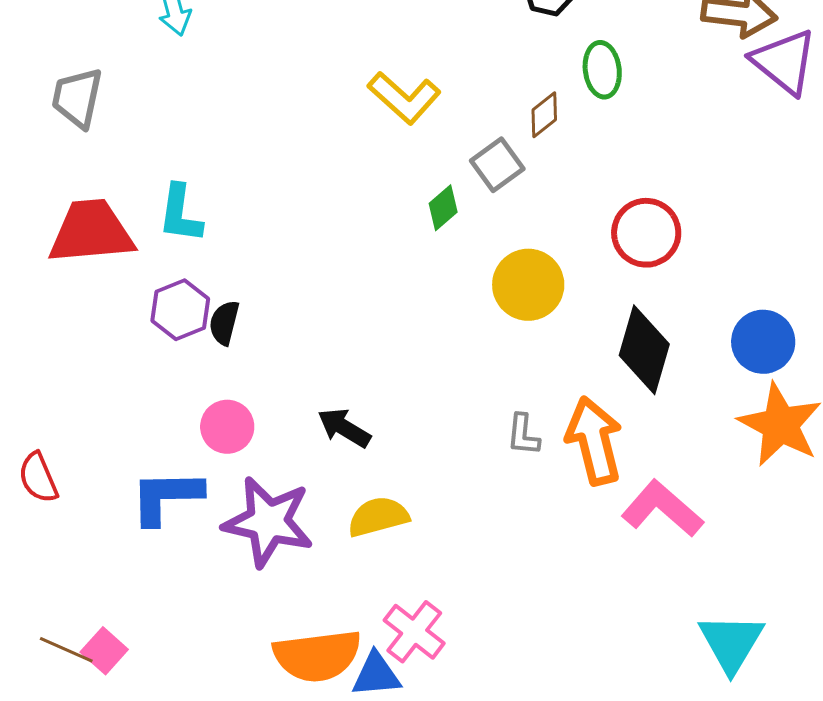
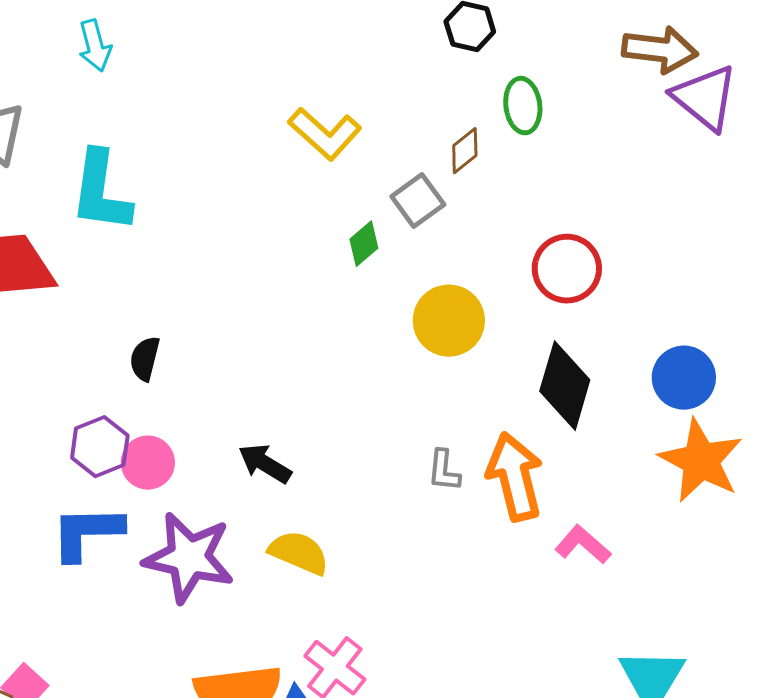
cyan L-shape: (180, 214) -> (101, 192), moved, size x1.4
purple hexagon: (180, 310) -> (100, 447), moved
pink L-shape: (662, 509) -> (583, 545), size x0.7
yellow semicircle: (378, 517) -> (299, 553), turned 38

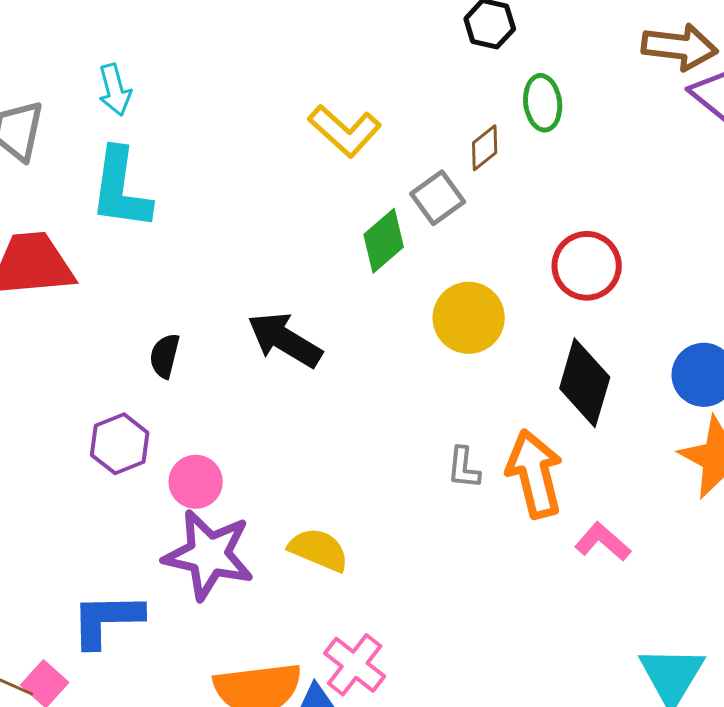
cyan arrow: (95, 46) -> (115, 90), moved
green diamond: (364, 244) -> (384, 241), size x1.4
pink circle: (148, 463) -> (196, 482), moved
black arrow: (265, 464) -> (285, 340), moved, size x1.4
blue L-shape: (87, 533) -> (107, 620), moved

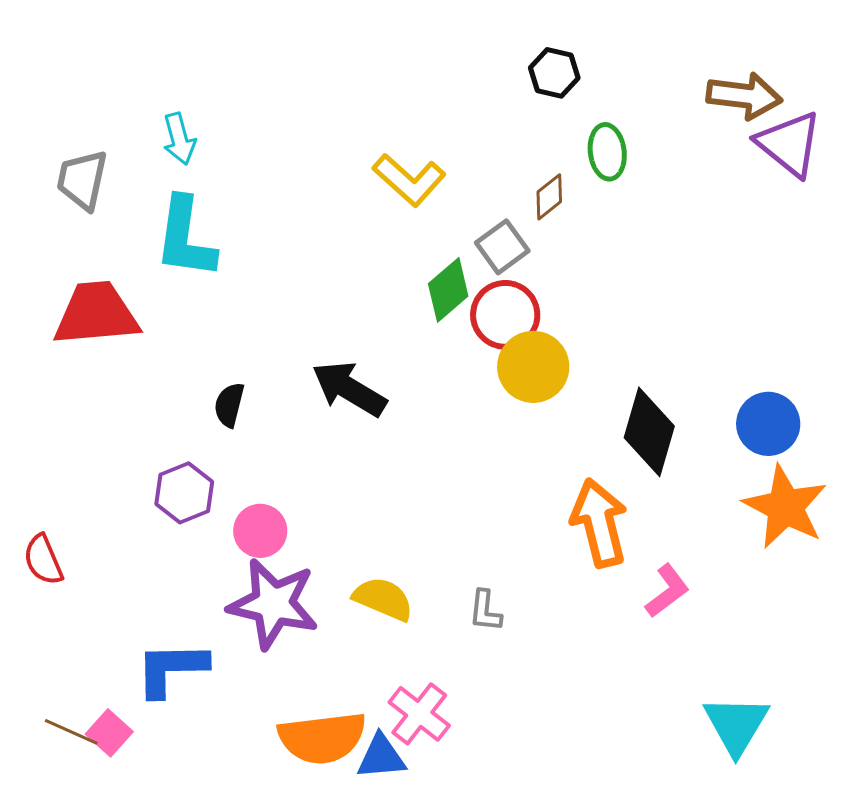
red circle: (587, 266) -> (505, 315), moved
gray L-shape: (464, 468) -> (485, 611), moved
pink L-shape: (603, 542) -> (667, 591), turned 102

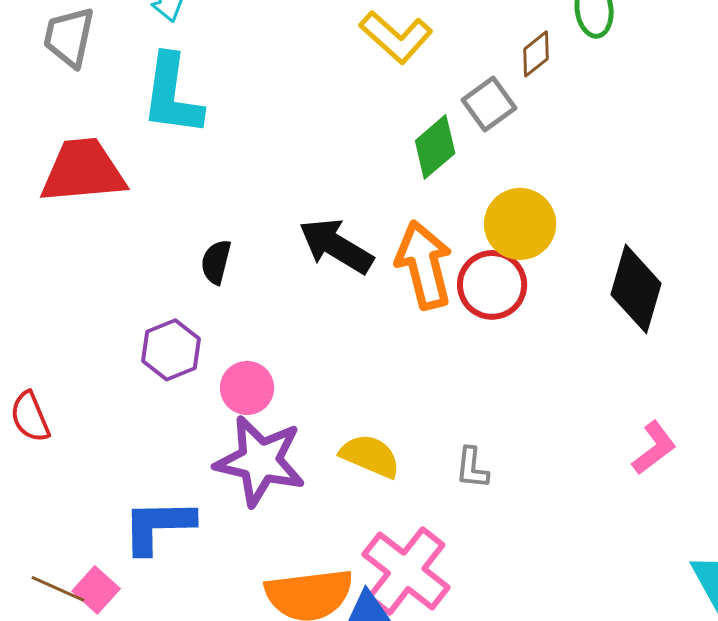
red circle: (505, 315) -> (492, 285), moved
orange arrow: (599, 523) -> (424, 265), moved
pink cross: (419, 714) -> (406, 571), size x1.4

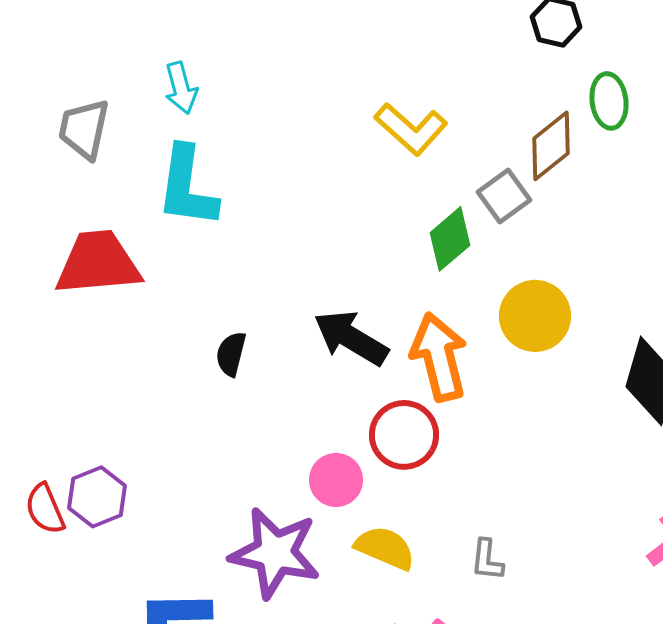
brown diamond: (536, 54) -> (551, 146), size x1.5
red circle: (492, 285) -> (404, 435), moved
purple hexagon: (171, 350) -> (97, 497), moved
pink circle: (247, 388) -> (336, 480), moved

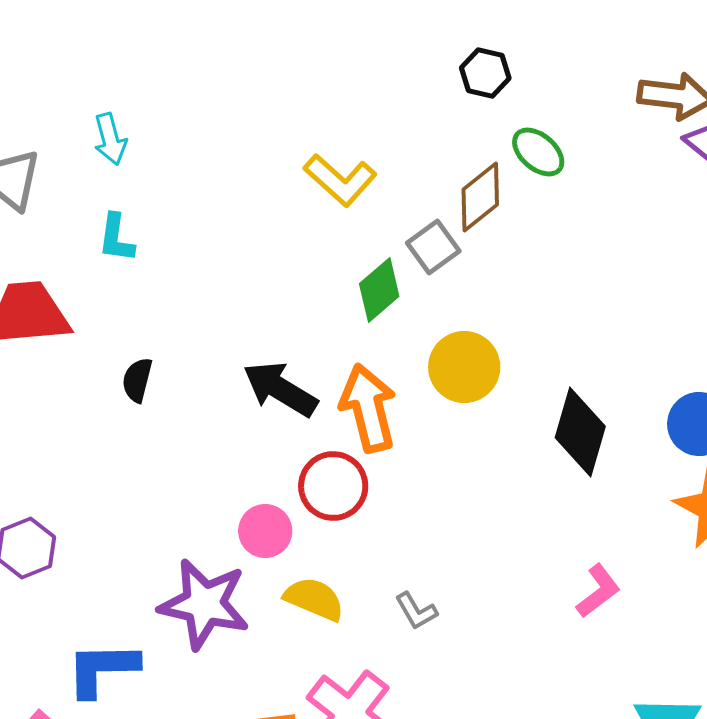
green ellipse: (609, 101) -> (538, 152), turned -42
cyan L-shape: (187, 187) -> (116, 238), size x0.6
black semicircle: (231, 354) -> (137, 380), moved
gray L-shape: (487, 560) -> (416, 611), turned -36

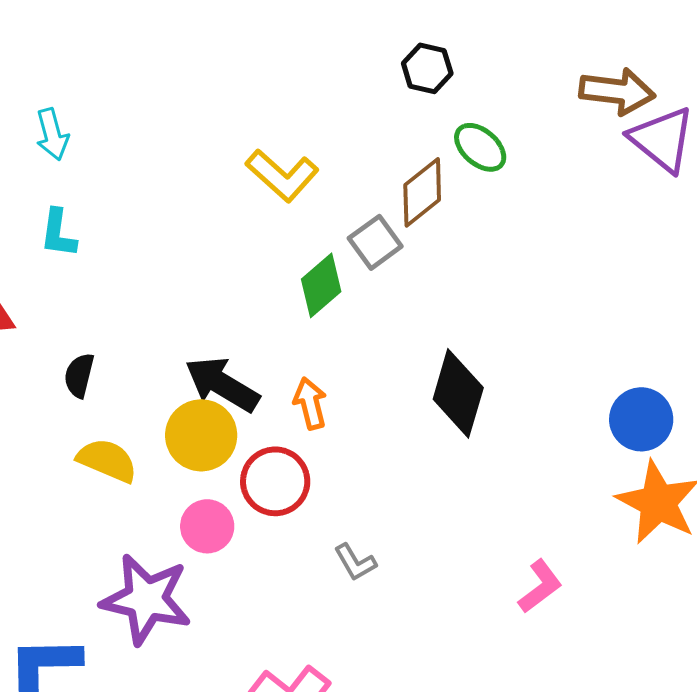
yellow circle: (464, 367) -> (201, 435), moved
orange arrow: (368, 408) -> (310, 403), size x0.6
black diamond: (580, 432) -> (458, 393), moved
yellow semicircle: (314, 599) -> (107, 460), moved
gray L-shape: (416, 611) -> (355, 562), moved

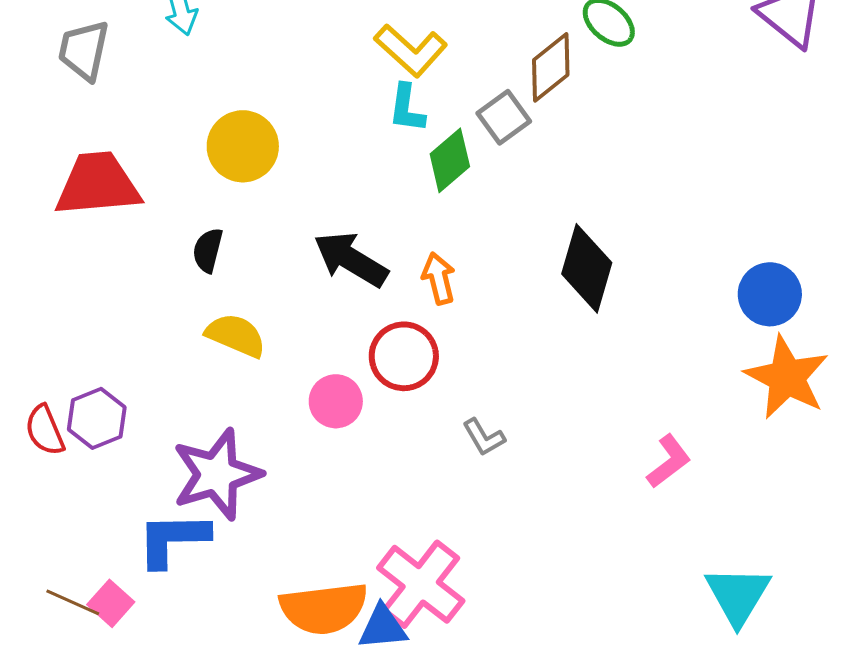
cyan L-shape: (58, 233) -> (407, 108), moved
yellow circle: (201, 435) -> (243, 146), moved
purple star: (146, 599) -> (217, 474), moved, turned -30

